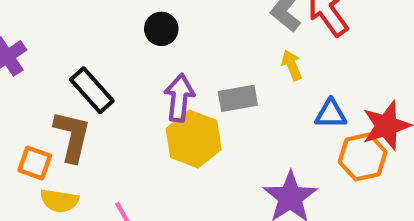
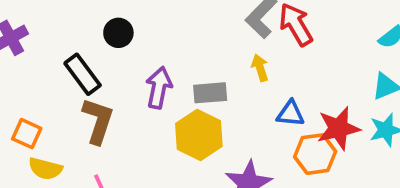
black circle: (161, 29) -> (118, 33), moved
brown L-shape: (72, 136) -> (98, 121), moved
yellow hexagon: (194, 139) -> (199, 135), moved

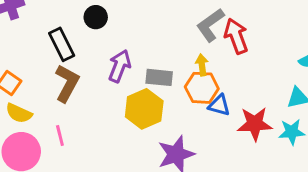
orange hexagon: (315, 154) -> (202, 88), moved

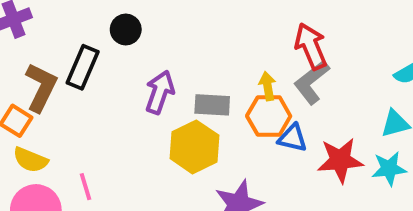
gray L-shape: (210, 25) -> (312, 82), moved
black rectangle: (62, 44) -> (83, 67), turned 52
brown L-shape: (67, 83) -> (41, 87), moved

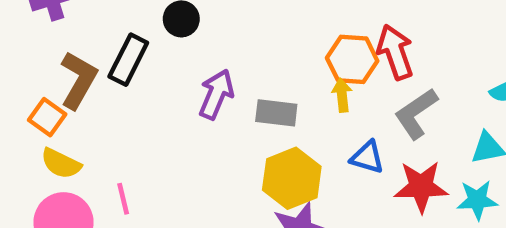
gray L-shape: (312, 82) -> (416, 114), moved
orange hexagon: (269, 116) -> (352, 59), moved
yellow hexagon: (194, 147) -> (292, 178), moved

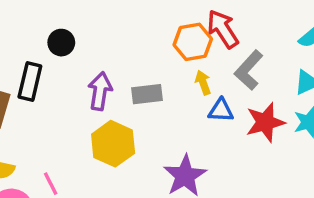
yellow arrow: (342, 95) -> (203, 83), moved
yellow hexagon: (292, 178) -> (113, 144), moved

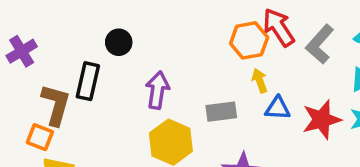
gray L-shape: (249, 70) -> (320, 44), moved
gray rectangle: (147, 94) -> (221, 112), moved

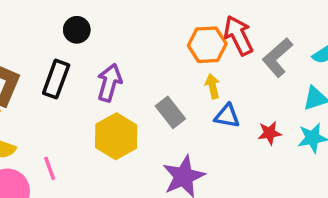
black rectangle: (88, 81) -> (56, 79), moved
gray rectangle: (221, 112) -> (170, 112), turned 52
red star: (322, 120) -> (270, 133), size x0.6

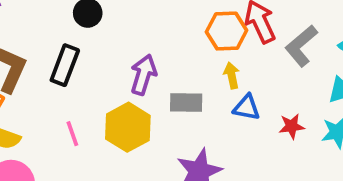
purple arrow: (109, 83) -> (143, 75), moved
gray rectangle: (170, 112) -> (186, 103), turned -52
pink line: (50, 168) -> (72, 134), moved

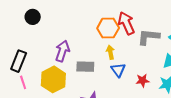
gray L-shape: (301, 46) -> (149, 37), turned 45
black rectangle: (65, 65) -> (19, 61), moved
blue triangle: (247, 107) -> (118, 70), turned 42

